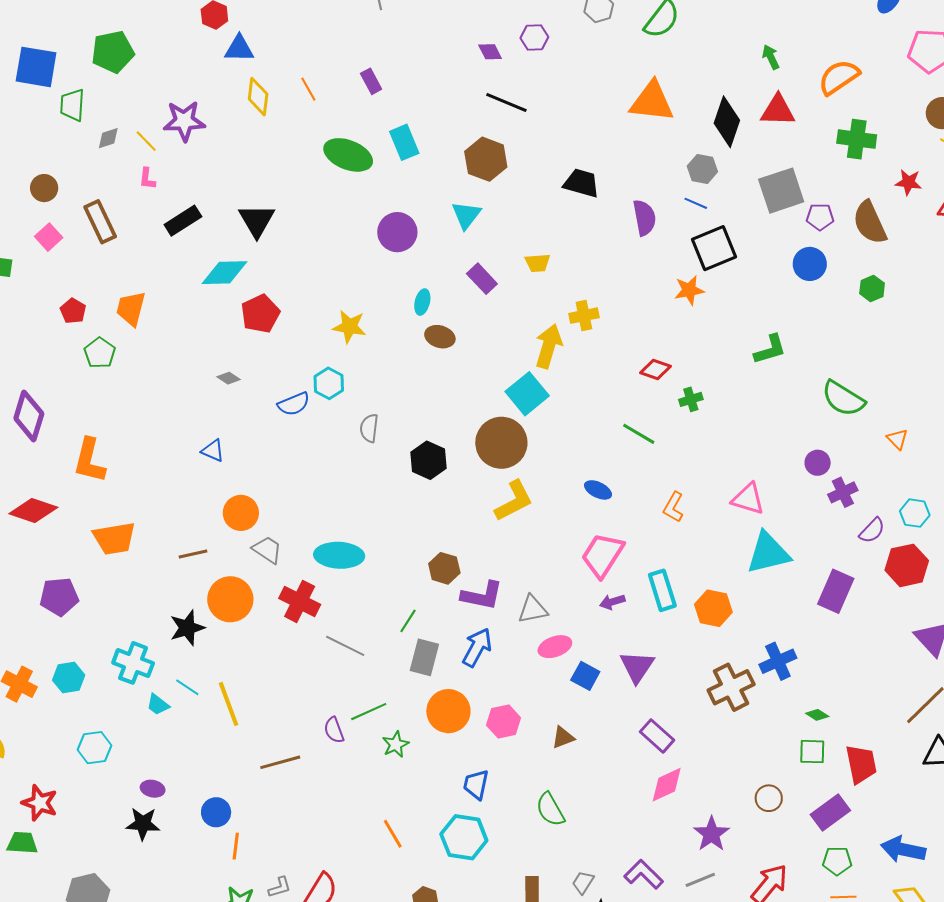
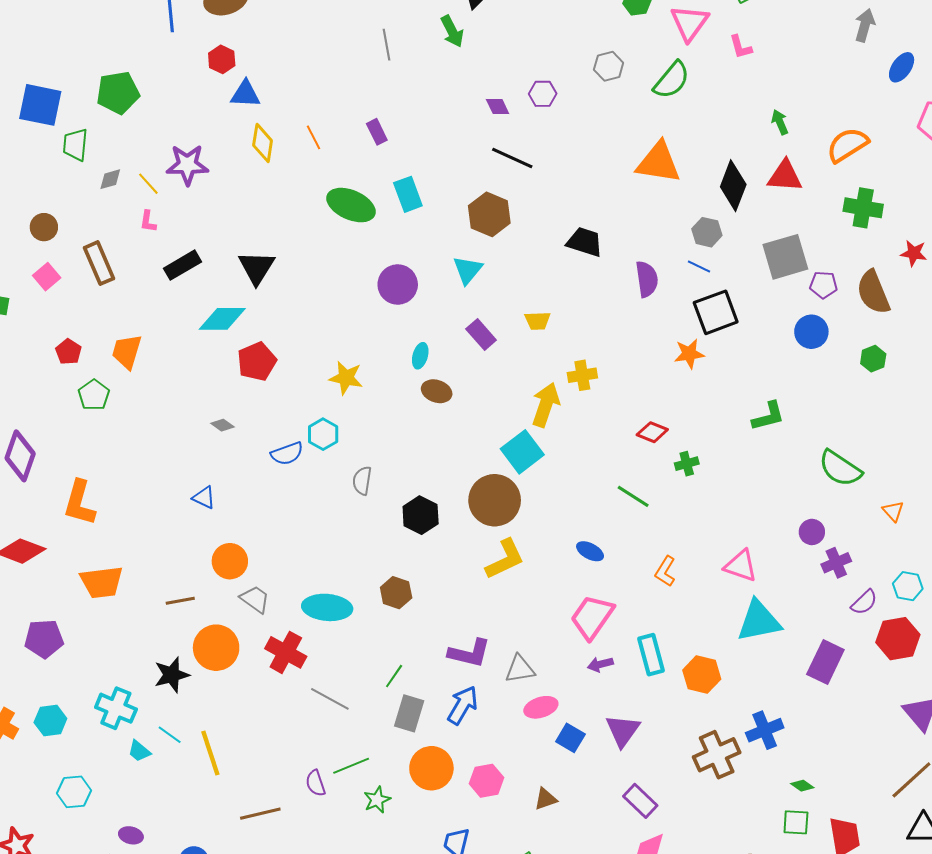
brown hexagon: (444, 568) -> (396, 593), moved

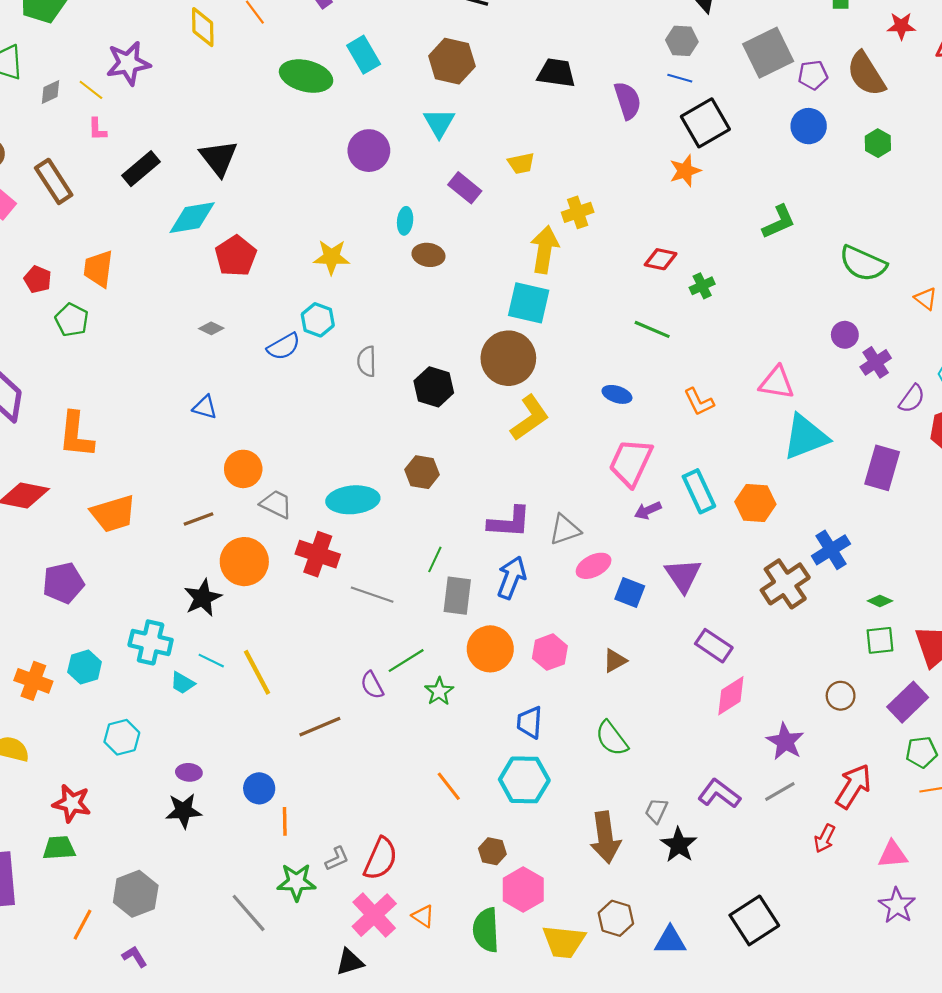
cyan square: (522, 452) -> (529, 303), turned -30
orange L-shape: (665, 571) -> (699, 402), turned -48

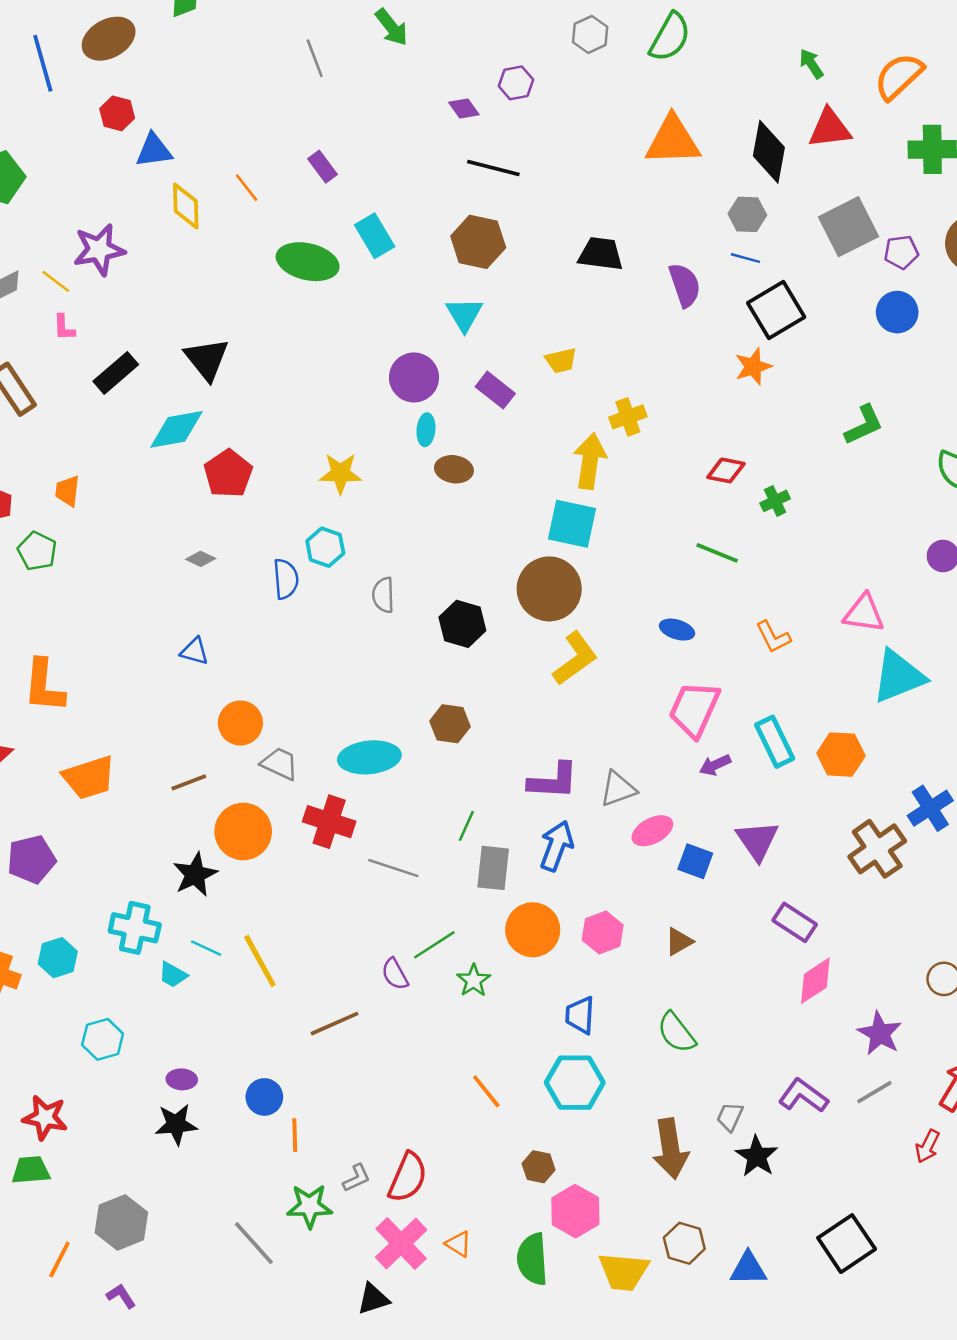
purple circle: (369, 151) -> (414, 377), moved
orange trapezoid: (98, 269) -> (67, 491), size x0.7
blue semicircle: (284, 346) -> (286, 579), turned -64

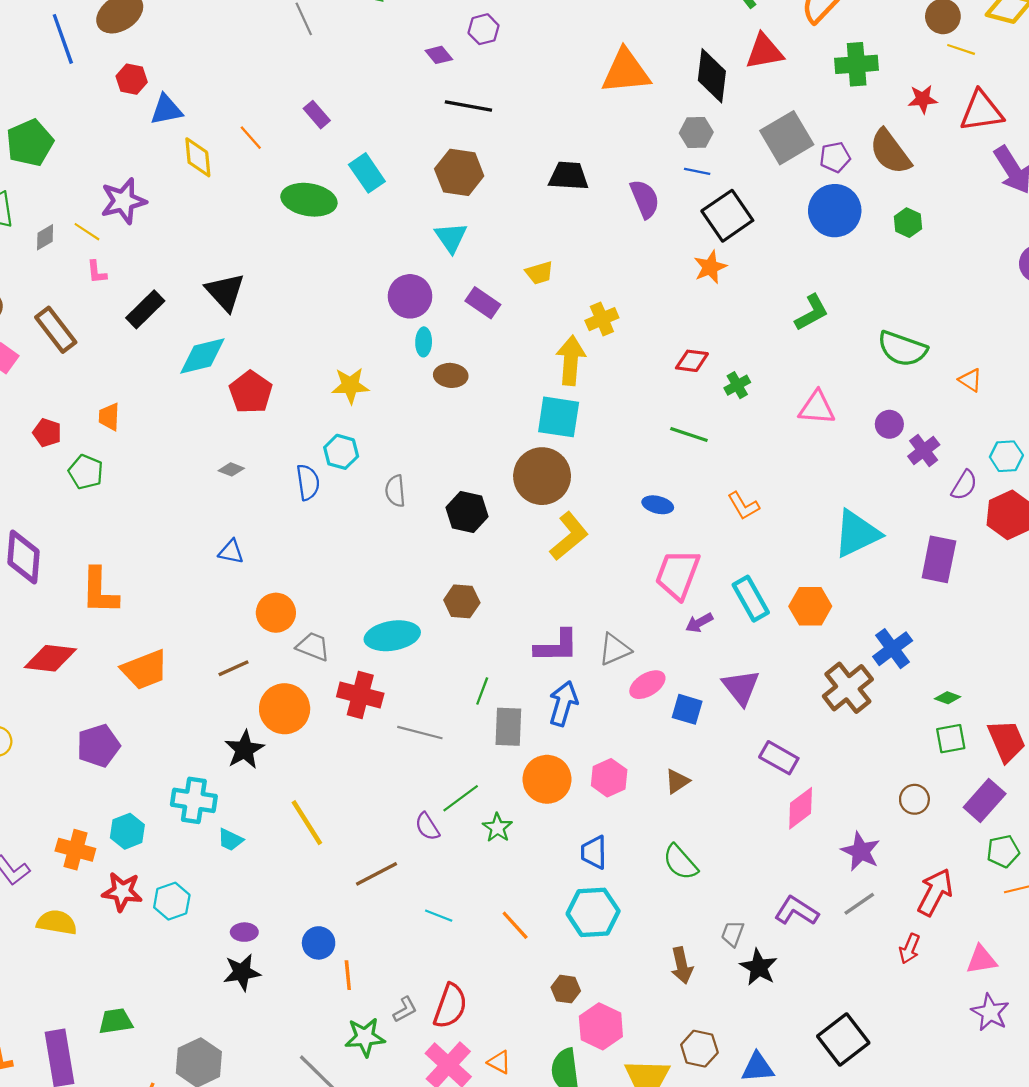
blue circle: (897, 312) -> (835, 211), size x1.4
pink triangle: (864, 613) -> (817, 408), moved
cyan line: (206, 948) -> (439, 916), moved
red star: (45, 1117) -> (122, 892), moved
brown arrow: (671, 1149) -> (682, 965), size x0.7

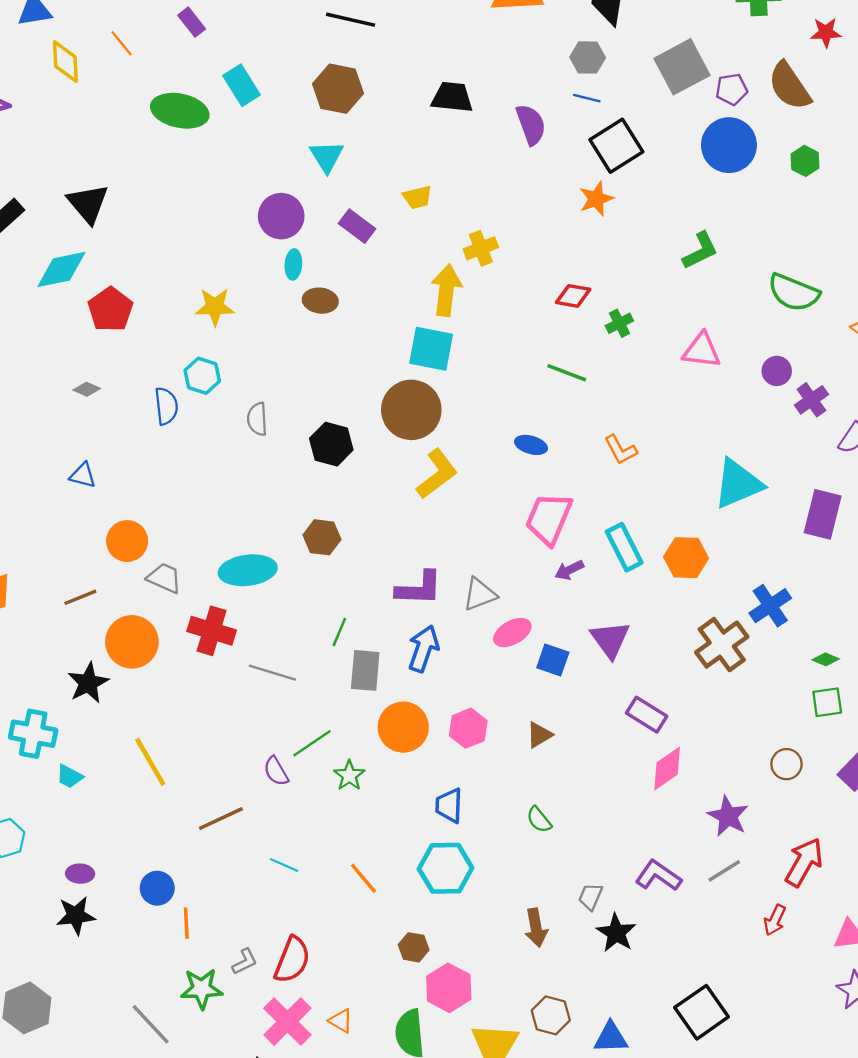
green semicircle: (680, 862) -> (539, 820), size x0.7

